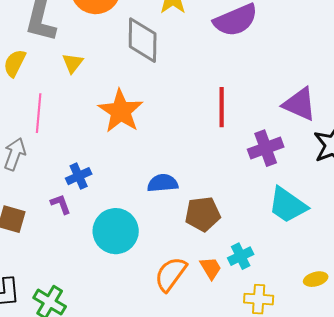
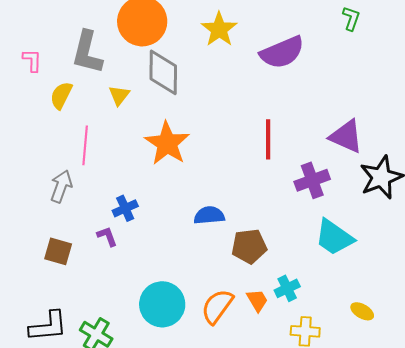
gray diamond: (143, 40) -> (163, 72), moved
cyan circle: (116, 231) -> (162, 304), moved
yellow ellipse: (316, 279) -> (362, 311), turned 45

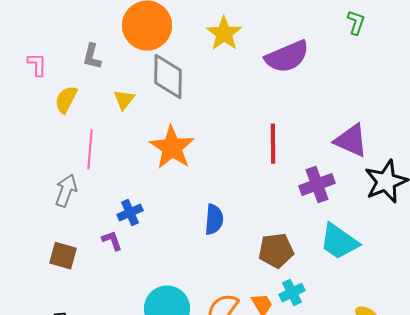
gray L-shape: (87, 52) -> (92, 57), size x0.6
blue semicircle: (209, 215) -> (214, 220), turned 100
brown pentagon: (249, 246) -> (276, 251), moved

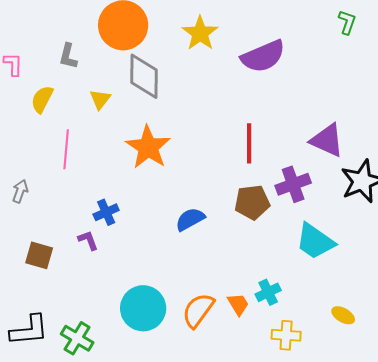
green L-shape: (356, 23) -> (347, 22), moved
gray arrow: (66, 191) -> (20, 191), moved, size x0.7
blue semicircle: (214, 220) -> (190, 219), turned -124
brown pentagon: (276, 251) -> (252, 202), moved

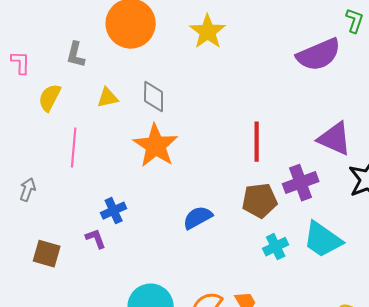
purple semicircle: (263, 56) -> (319, 55), moved
gray diamond: (144, 76) -> (154, 97), moved, size x0.7
yellow triangle: (100, 99) -> (108, 98), turned 40
cyan cross: (268, 292) -> (276, 247), moved

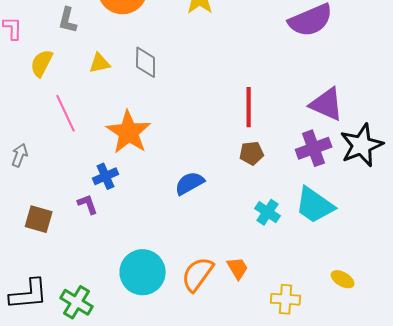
orange star: (156, 146) -> (129, 132), moved
pink line: (74, 148) -> (66, 113), turned -30
purple cross: (301, 183) -> (314, 148), moved
brown pentagon: (260, 201) -> (252, 153), moved, size x0.7
cyan cross: (276, 247) -> (268, 212), turned -30

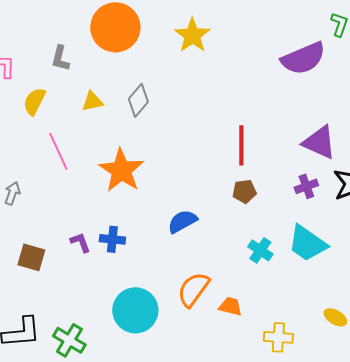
gray diamond: (146, 62) -> (138, 100), turned 40
purple cross: (314, 148) -> (306, 186), size x0.7
blue cross: (106, 176) -> (112, 239), moved, turned 30
orange trapezoid: (238, 268) -> (230, 306), turned -45
orange semicircle: (198, 274) -> (193, 289), moved

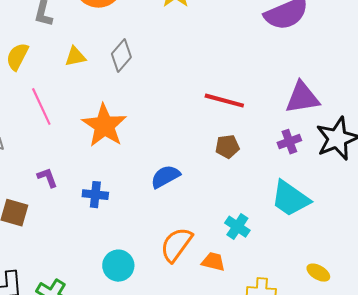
purple triangle: (319, 142) -> (302, 98), turned -33
red line: (241, 145) -> (224, 101), turned -75
purple L-shape: (80, 242) -> (47, 178), moved
cyan cross: (260, 250) -> (237, 227), moved
cyan circle: (135, 310) -> (118, 266), size x0.7

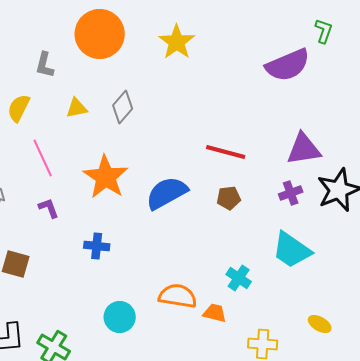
blue semicircle: (165, 177) -> (167, 193), moved, size x1.4
purple L-shape: (47, 178) -> (49, 208), moved
orange semicircle: (176, 245) -> (178, 296), turned 63

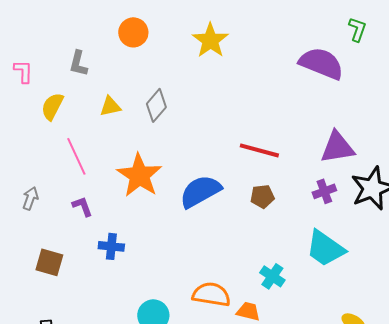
orange circle: (100, 34) -> (133, 32), size x0.6
purple semicircle: (288, 65) -> (321, 63), turned -135
blue cross: (97, 246) -> (111, 246), moved

